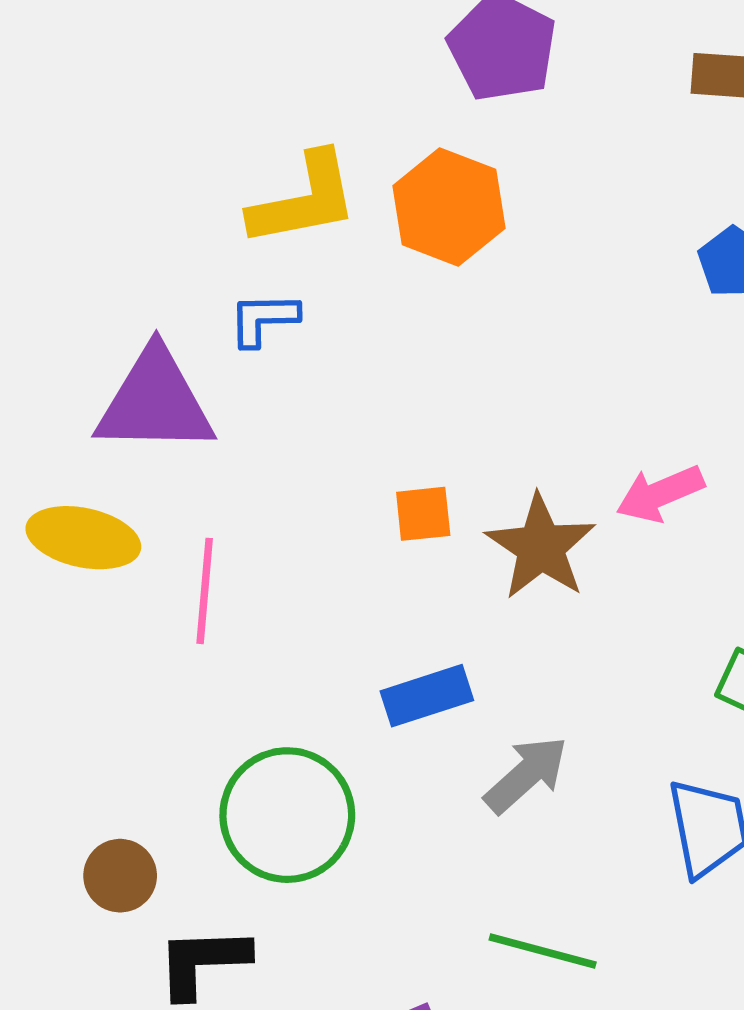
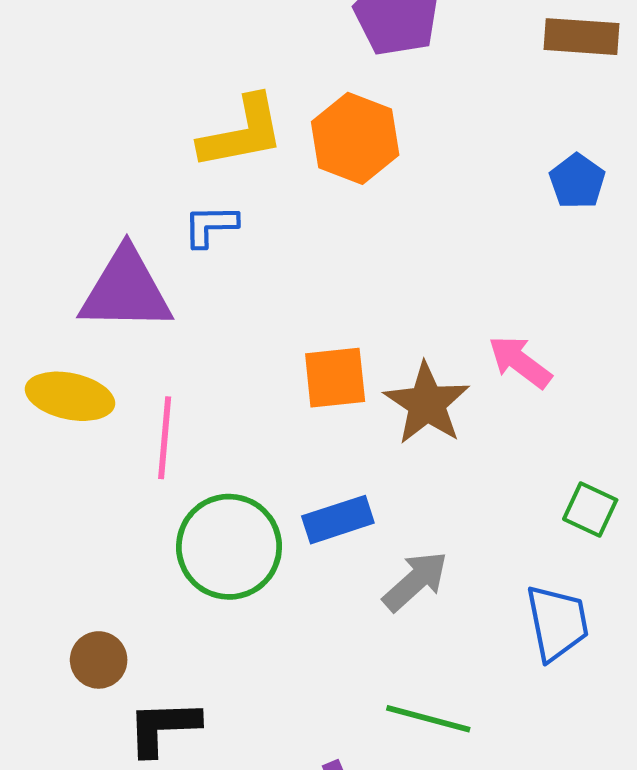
pink arrow: (660, 494) -> (520, 362), turned 60
orange square: (423, 514) -> (335, 378), size x1.4
green circle: (287, 815) -> (229, 547), moved

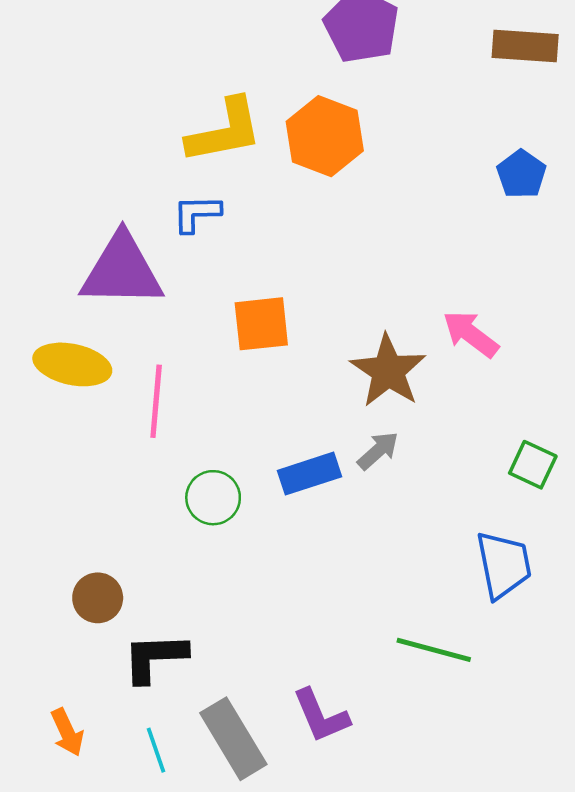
orange square: (335, 378) -> (261, 324), moved
green circle: (229, 547) -> (213, 498), size x0.6
gray arrow: (415, 581) -> (378, 451), moved, size x0.7
green line: (428, 719) -> (434, 650), moved

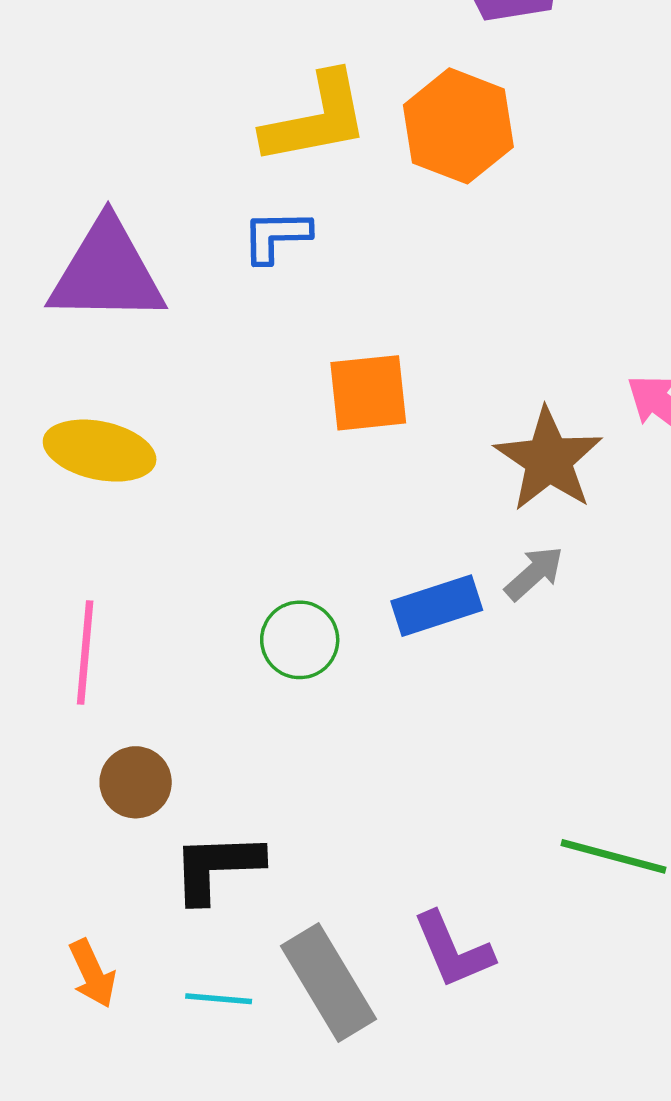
purple triangle: (122, 271) -> (107, 272), moved
pink line: (156, 401) -> (85, 653), moved
cyan line: (156, 750) -> (219, 999), turned -66

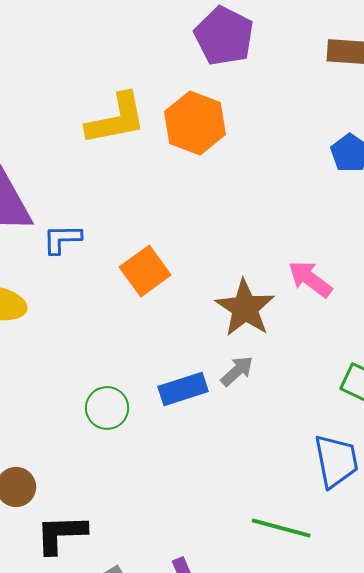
blue L-shape: (276, 236) -> (62, 239), moved
orange square: (368, 393) -> (145, 271), turned -30

